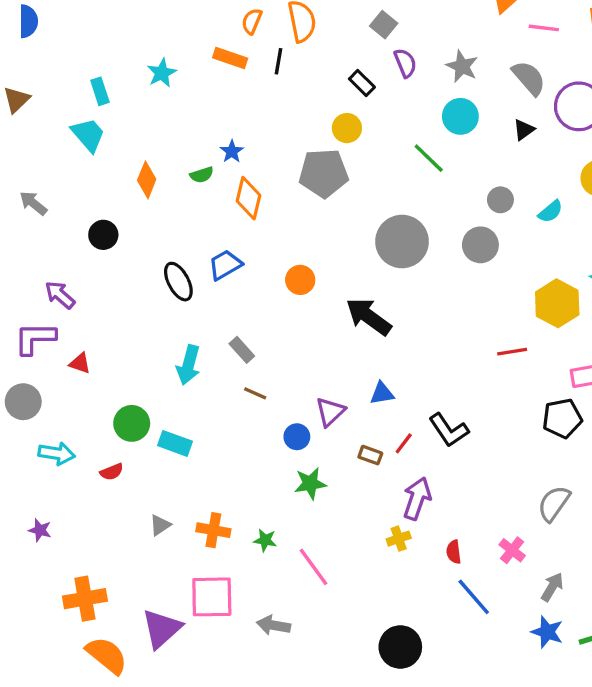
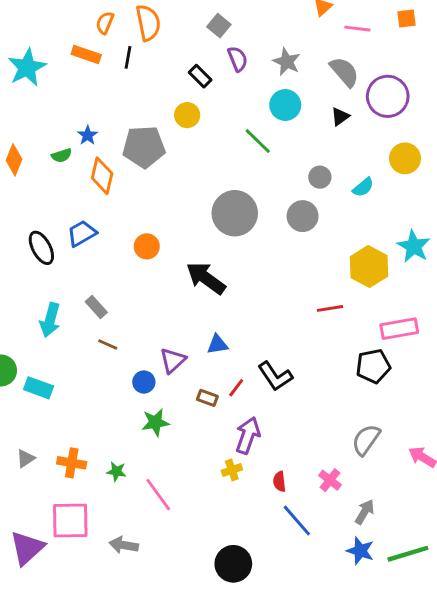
cyan star: (162, 73) -> (27, 67), size x1.5
gray pentagon: (324, 173) -> (144, 147), moved

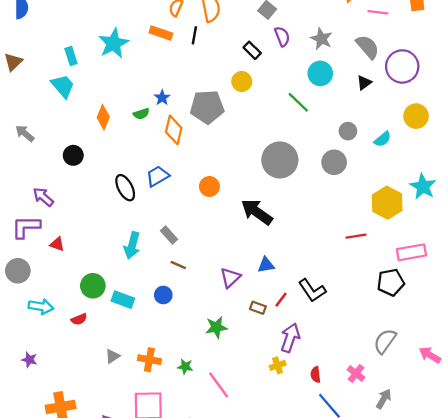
blue circle: (144, 382) -> (163, 295), moved

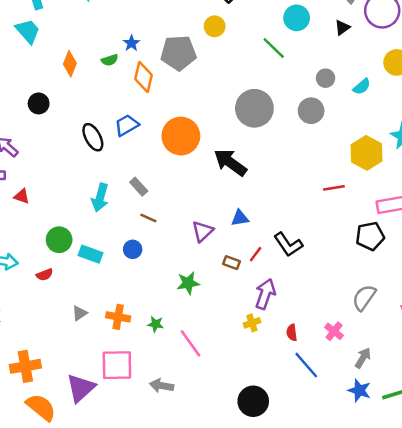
orange circle: (209, 187) -> (181, 136), size x1.8

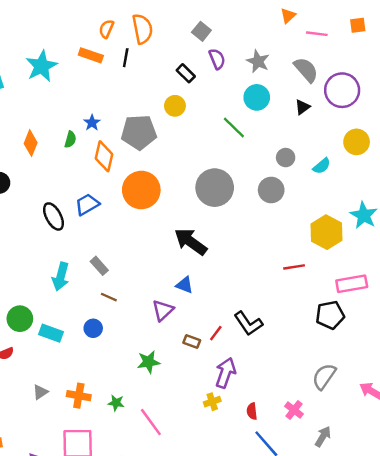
green semicircle: (110, 60) -> (70, 139), turned -56
orange circle: (181, 136) -> (141, 190), moved
blue triangle: (240, 218) -> (185, 285), moved, turned 30

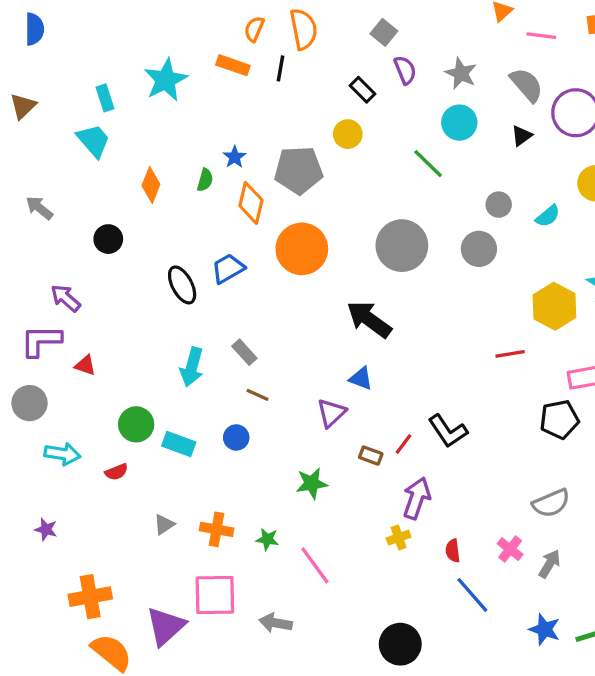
gray semicircle: (324, 376) -> (551, 503), turned -148
gray arrow: (323, 437) -> (549, 564), moved

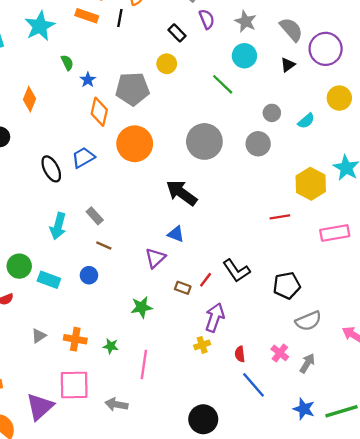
green semicircle: (205, 180) -> (67, 63), moved, turned -42
black pentagon: (559, 419) -> (287, 286), moved
pink line: (315, 565) -> (144, 364), turned 44

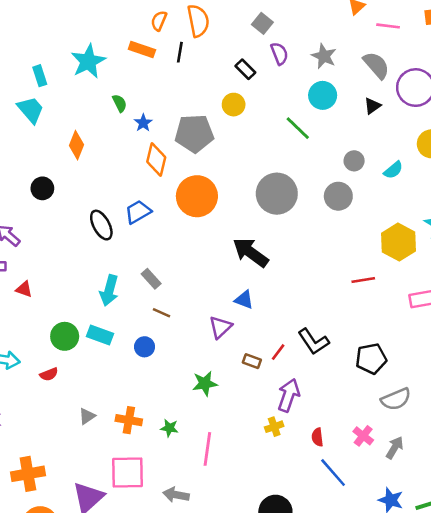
cyan rectangle: (49, 280) -> (100, 335), moved

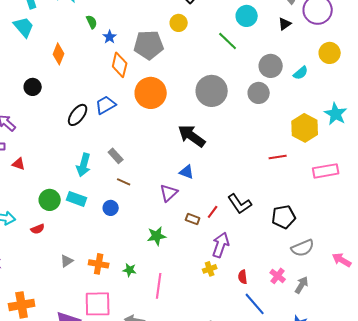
gray circle: (354, 161) -> (271, 66), size x1.5
black ellipse: (101, 225) -> (78, 115), turned 65

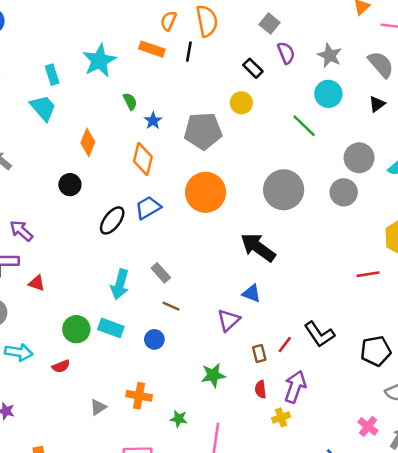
orange diamond: (120, 65) -> (143, 159), moved
black circle: (33, 87) -> (70, 185), moved
brown rectangle: (193, 219) -> (259, 353), turned 56
orange cross: (99, 264) -> (139, 396), moved
red semicircle: (243, 277) -> (261, 389), moved

